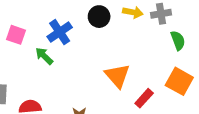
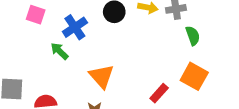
pink square: (16, 35) -> (36, 15), moved
orange triangle: (117, 76) -> (102, 76), moved

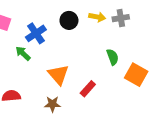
green semicircle: (193, 36) -> (113, 57), moved
red rectangle: (159, 93) -> (88, 89), moved

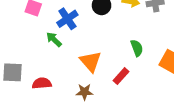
green semicircle: (113, 57) -> (137, 48), moved

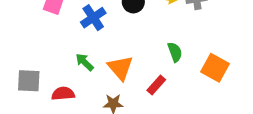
green arrow: (54, 39) -> (85, 62), moved

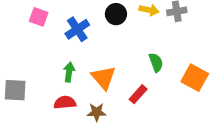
green arrow: (85, 62) -> (69, 72), turned 54
red semicircle: (63, 94) -> (65, 102), moved

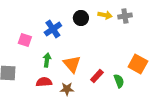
pink square: (39, 17) -> (25, 40), moved
green semicircle: (156, 62) -> (119, 81), moved

